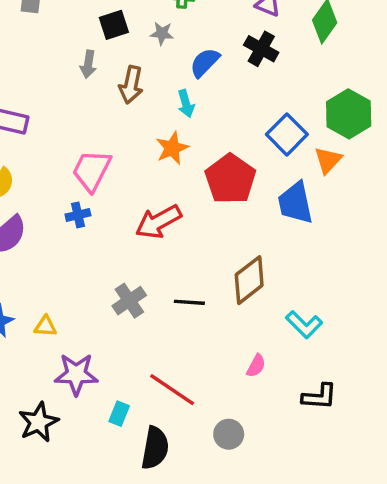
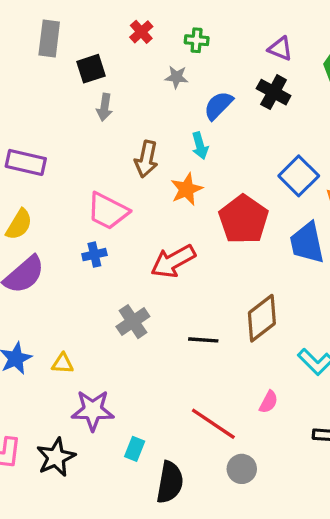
black square: (114, 25) -> (91, 69), moved
brown arrow: (131, 85) -> (146, 159), moved
pink trapezoid: (92, 170) -> (108, 211), turned -90
gray cross: (129, 301) -> (133, 322), moved
red line: (172, 390) -> (213, 424), moved

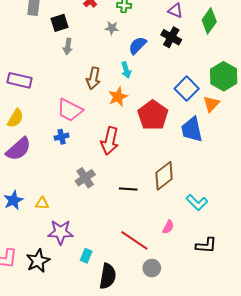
red arrow: (173, 261) -> (110, 141), turned -48

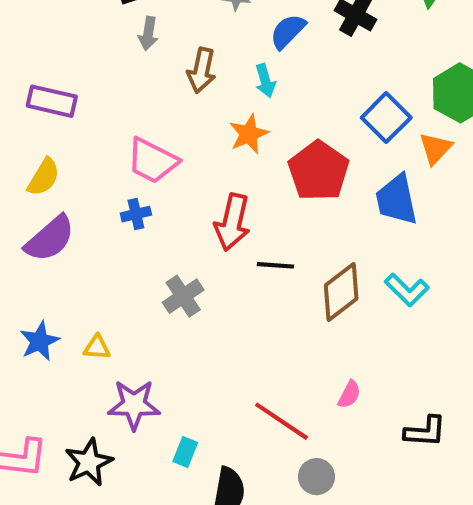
brown arrow: (93, 78) -> (202, 70), moved
black line: (128, 189) -> (275, 265), moved
cyan L-shape: (197, 202) -> (407, 290), moved

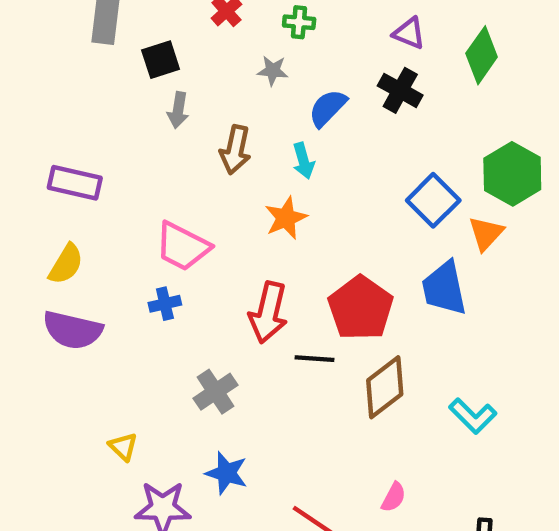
red pentagon: (319, 171) -> (361, 308), moved
purple semicircle: (50, 239) -> (73, 330), turned 54
cyan L-shape: (407, 290) -> (473, 416), moved
blue star: (40, 341) -> (226, 473), moved, turned -30
yellow triangle: (97, 347) -> (123, 447), turned 40

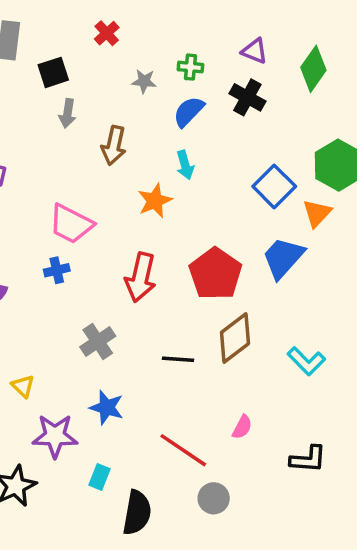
green cross: (299, 22) -> (190, 67), moved
cyan arrow: (303, 161) -> (185, 165), moved
blue trapezoid: (444, 288) -> (283, 258), turned 54
black line: (314, 359) -> (178, 359), moved

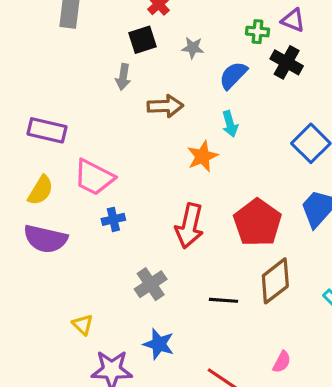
green cross: (190, 67) -> (257, 32), moved
black square: (53, 72) -> (143, 40), moved
brown arrow: (114, 145) -> (165, 106), turned -104
pink trapezoid: (71, 224) -> (94, 177), moved

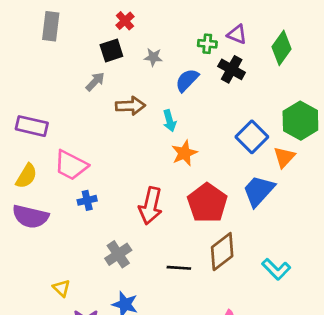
gray arrow: (123, 77) -> (95, 82), turned -145
cyan arrow: (230, 124) -> (170, 121), moved
orange star: (202, 156) -> (184, 153), moved

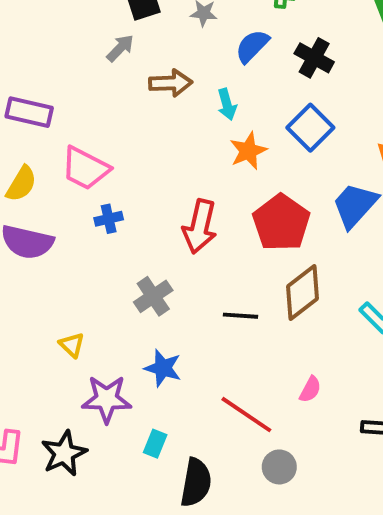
black cross: (232, 69) -> (314, 58), moved
blue square: (252, 137) -> (310, 128), moved

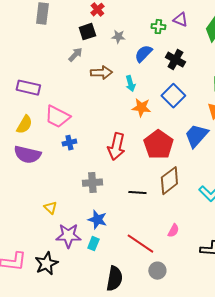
orange star: (248, 151) -> (141, 108), turned 30
gray cross: (153, 296) -> (92, 183), turned 30
cyan rectangle: (155, 444) -> (93, 244), moved

